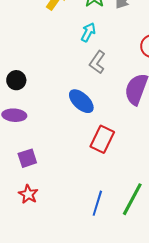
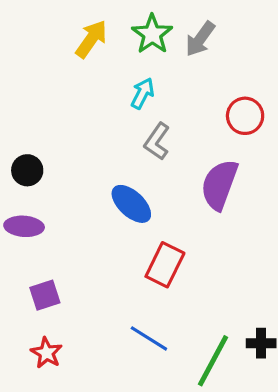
blue line: (97, 203) -> (149, 338), moved, turned -75

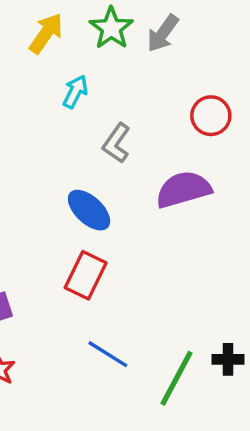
cyan arrow: (143, 93) -> (75, 92), moved
purple semicircle: (219, 185) -> (183, 189), turned 54
red rectangle: (165, 265) -> (86, 275), moved

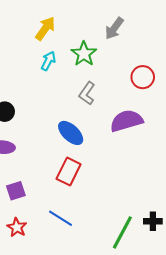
green star: (111, 28) -> (84, 54), moved
cyan arrow: (75, 92) -> (48, 61), moved
blue line: (108, 354) -> (60, 218), moved

